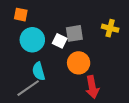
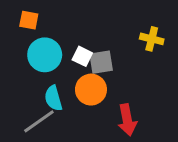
gray square: (74, 33) -> (101, 62), moved
orange circle: (79, 63) -> (91, 90), moved

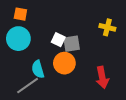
cyan circle: (45, 55) -> (18, 39), moved
red arrow: (127, 120) -> (102, 77), moved

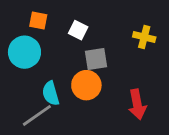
orange square: (20, 14) -> (38, 20), moved
white square: (58, 40) -> (78, 30), moved

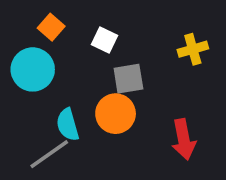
orange square: (38, 20) -> (51, 27), turned 30
yellow cross: (144, 37) -> (193, 49), turned -30

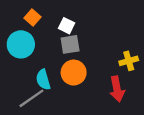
yellow cross: (193, 49) -> (129, 61), moved
gray square: (128, 79) -> (70, 44), moved

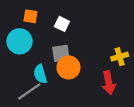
orange square: (33, 17) -> (30, 16), turned -32
gray square: (70, 44) -> (61, 53), moved

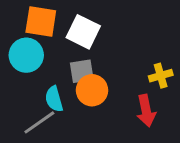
orange square: (30, 16) -> (41, 22), size x1.6
white square: (62, 24) -> (83, 32), size x1.6

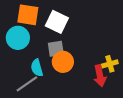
yellow cross: (161, 76) -> (110, 64), moved

